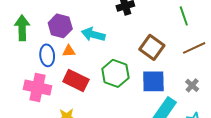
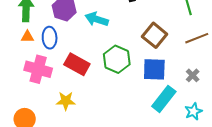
orange triangle: (69, 51) -> (27, 37), moved

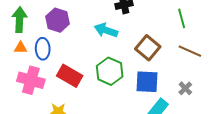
cyan arrow: (97, 19) -> (106, 30), moved
brown line: (197, 38) -> (190, 51), turned 45

